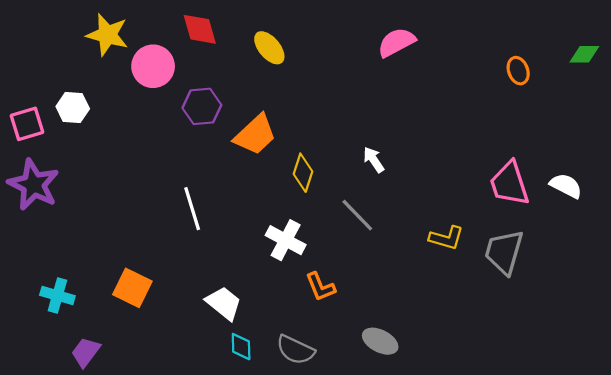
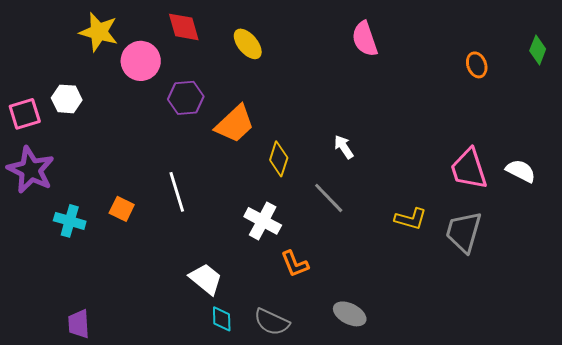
pink semicircle: (396, 42) -> (365, 39), turned -81
green diamond: (584, 54) -> (538, 50), turned -68
orange square: (132, 288) -> (122, 209), moved, size x0.7
cyan cross: (57, 296) -> (70, 221), moved
purple trapezoid: (86, 352) -> (79, 324), turned -40

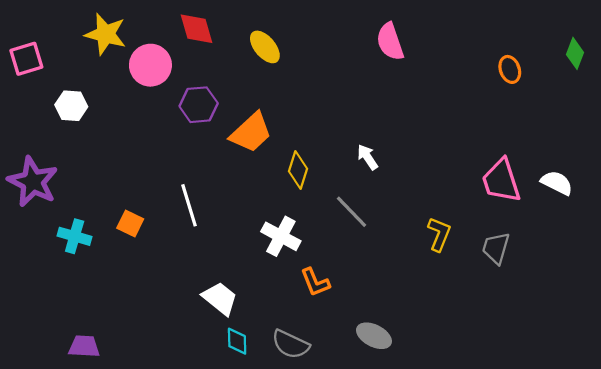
pink square: (25, 114) -> (26, 59), moved
yellow L-shape: (411, 219) -> (439, 234), turned -84
gray trapezoid: (464, 232) -> (496, 248), size x0.7
purple trapezoid: (79, 324) -> (84, 346), turned 96

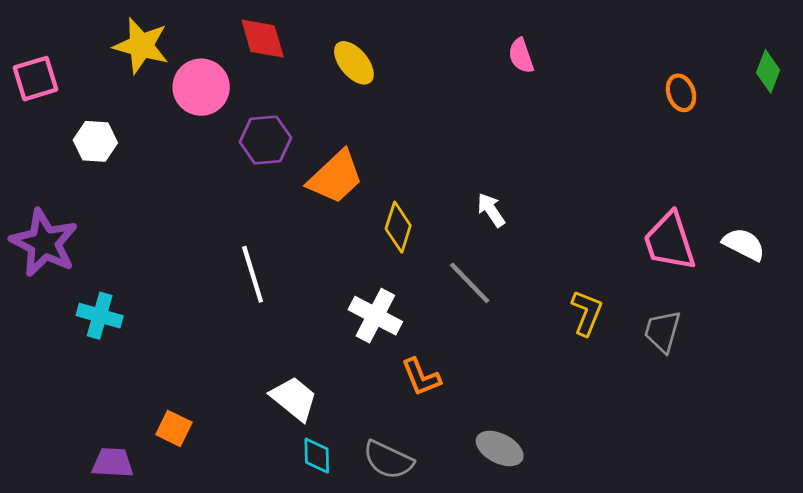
pink semicircle: (390, 42) -> (521, 56), size x0.7
orange square: (130, 223) -> (174, 428), moved

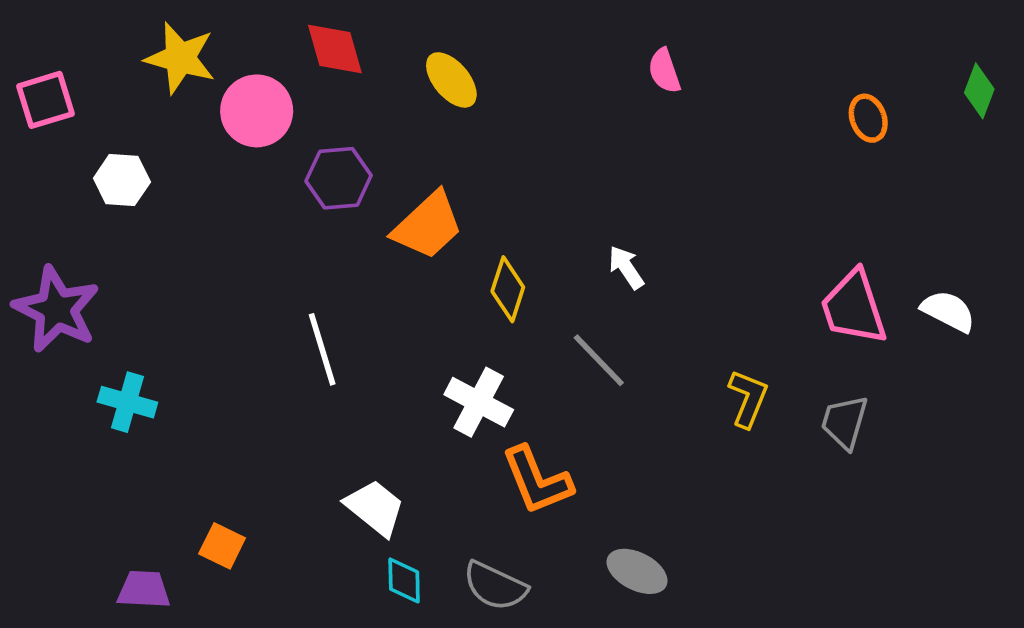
orange L-shape: (421, 377) -> (537, 480), size x1.4

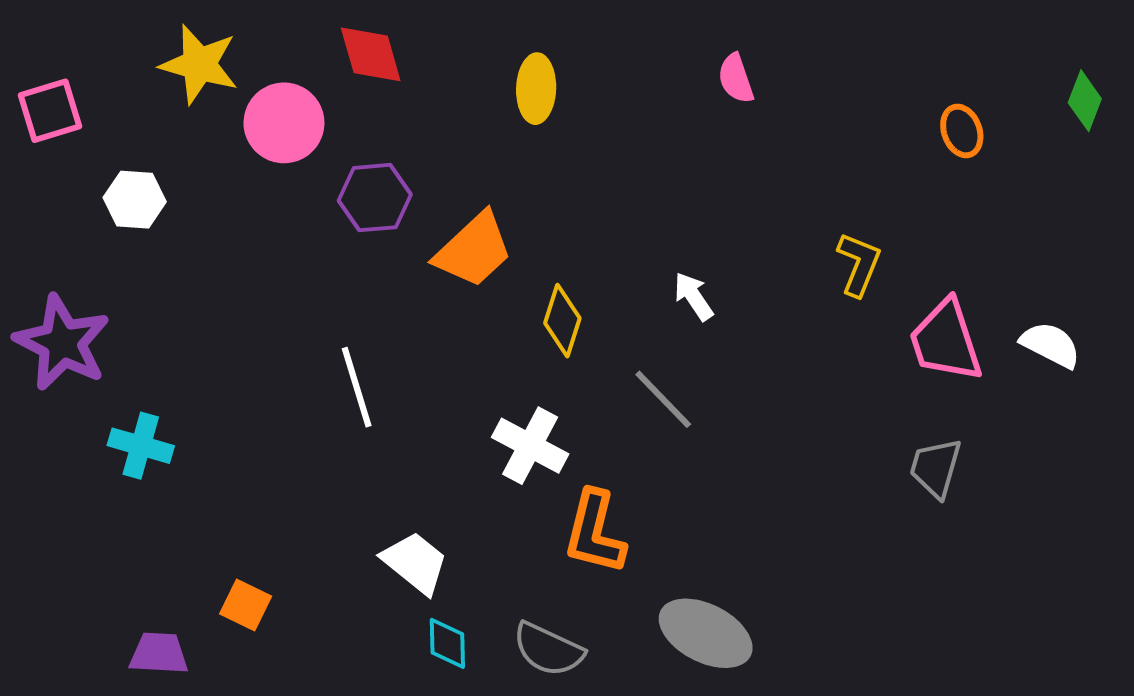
yellow ellipse: (451, 80) -> (536, 89), moved, turned 42
yellow L-shape: (748, 398) -> (859, 264), moved
orange L-shape: (537, 480) -> (595, 532), turned 36
gray ellipse: (637, 571) -> (706, 633), size x1.4

